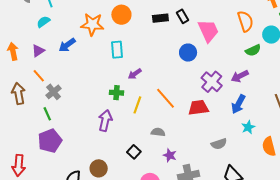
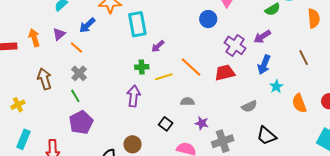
cyan rectangle: (117, 50) -> (137, 24), size x1.4
orange line: (39, 76) -> (76, 47), moved
yellow line: (137, 105) -> (164, 77), turned 60

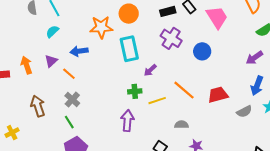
blue circle: (208, 19) -> (202, 51), moved
blue arrow: (87, 25) -> (79, 51), turned 36
purple cross: (235, 45) -> (171, 38), moved
gray semicircle: (249, 106) -> (244, 111), moved

